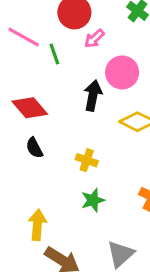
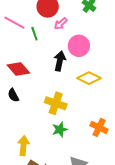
black semicircle: (34, 148) -> (13, 95), moved
yellow cross: (87, 160) -> (56, 103), size x1.5

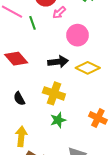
black arrow: (60, 61) -> (58, 62), moved, turned 72
black semicircle: (13, 95) -> (19, 99), moved

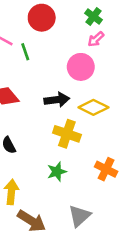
pink arrow: (59, 13) -> (96, 39), moved
yellow cross: (54, 93) -> (67, 134), moved

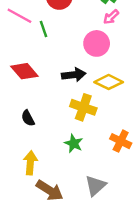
green star: (57, 172) -> (74, 143), turned -30

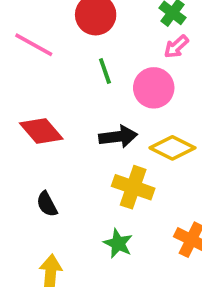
green line: (44, 29) -> (105, 71), moved

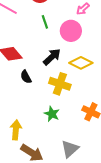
black arrow: (118, 137) -> (52, 57), turned -36
black semicircle: (47, 204) -> (26, 77), moved

